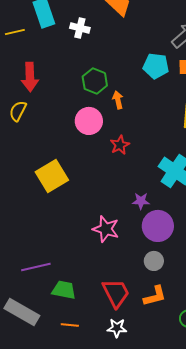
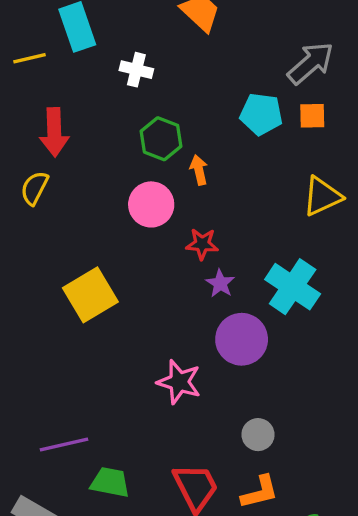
white cross: (80, 28) -> (136, 70), moved
red star: (120, 145) -> (202, 244), turned 30
purple star: (141, 201) -> (220, 283), moved, turned 30
purple circle: (158, 226) -> (242, 339), moved

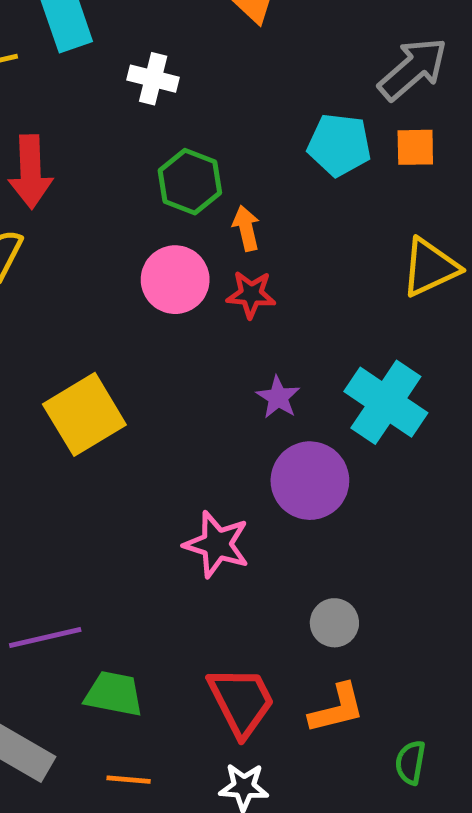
red star: (202, 244) -> (251, 294), moved

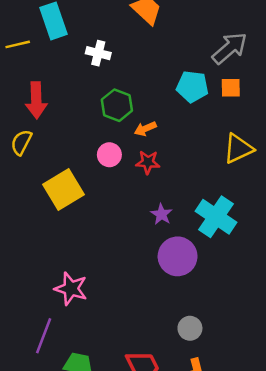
orange arrow: (246, 228) -> (145, 129), turned -100
pink circle: (175, 280) -> (109, 155), size x0.7
yellow square: (84, 414) -> (64, 189), moved
pink star: (217, 544) -> (71, 289), moved
purple line: (45, 637) -> (44, 336), turned -56

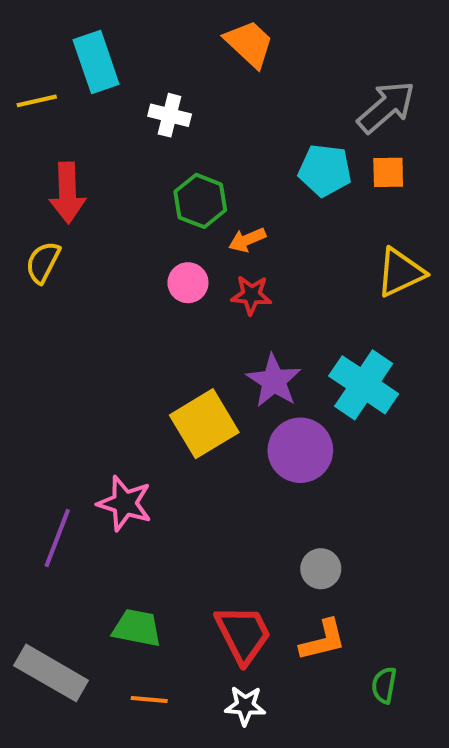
yellow square: (64, 189) -> (204, 424), moved
purple star: (161, 214) -> (274, 381), size x1.5
purple line: (44, 336) -> (57, 538), moved

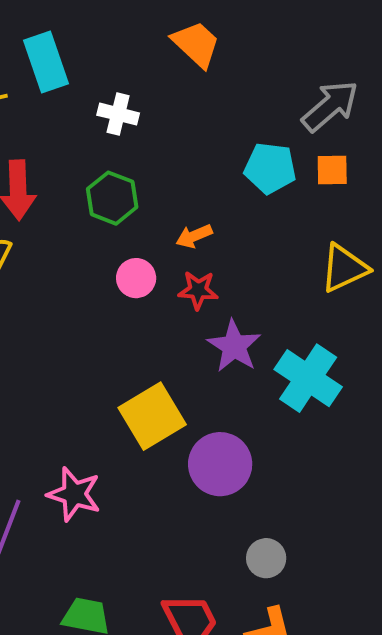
green hexagon: (200, 201) -> (112, 198), moved
purple star: (274, 381) -> (234, 346), moved
purple circle: (300, 450) -> (220, 464), moved

